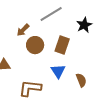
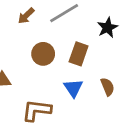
brown arrow: (23, 30) -> (26, 16), moved
brown semicircle: (81, 80) -> (108, 87), moved

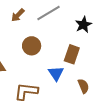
brown rectangle: (79, 54) -> (72, 54), moved
brown semicircle: (108, 87) -> (83, 86), moved

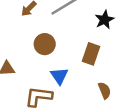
blue triangle: (56, 73) -> (59, 76), moved

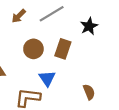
brown rectangle: (91, 54) -> (63, 49), moved

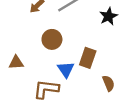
brown rectangle: (63, 49) -> (88, 58), moved

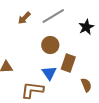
brown circle: (52, 39) -> (50, 45), moved

